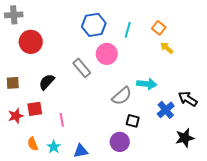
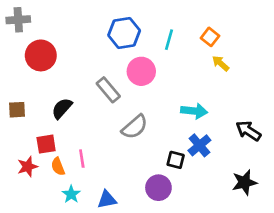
gray semicircle: (122, 96) -> (135, 127), moved
blue cross: (166, 110) -> (199, 145), moved
red star: (16, 116) -> (28, 167), moved
orange semicircle: (33, 144) -> (58, 167), moved

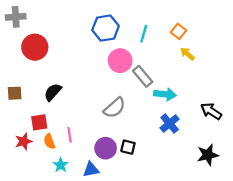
gray rectangle: (108, 90) -> (143, 76), moved
black square: (176, 160) -> (128, 147), moved
purple circle: (158, 188) -> (106, 148), moved

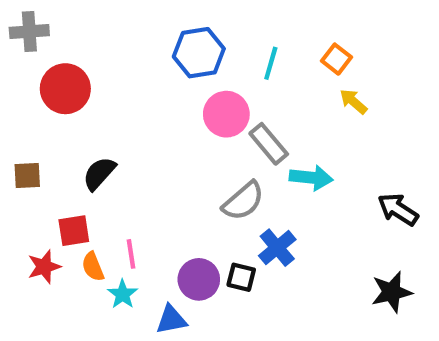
gray semicircle: (115, 108) -> (243, 201), moved
blue cross: (170, 123) -> (277, 248), moved
cyan star: (61, 165) -> (123, 294), moved

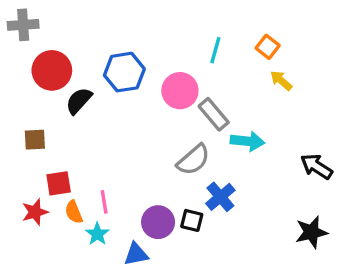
blue hexagon: (199, 53) -> (124, 72), moved
black semicircle: (99, 173) -> (79, 101), moved
brown square: (27, 176) -> (35, 140), moved

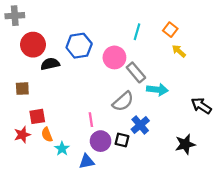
black semicircle: (79, 101) -> (50, 64), turned 36
pink line: (104, 202) -> (91, 120), moved
black star: (311, 232) -> (185, 144), moved

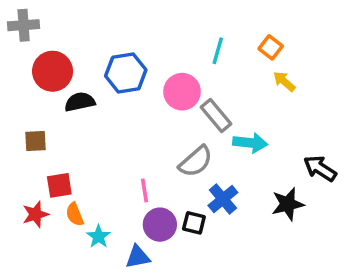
black star: (185, 144) -> (288, 204), moved

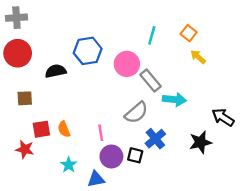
red circle: (53, 71) -> (18, 53), moved
red star: (35, 214) -> (25, 149), turned 30
orange semicircle: (75, 214) -> (64, 129), moved

